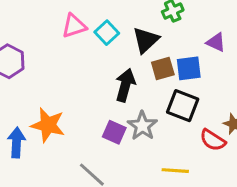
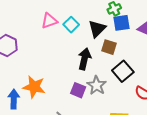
brown square: (163, 68) -> (109, 47), turned 35
blue square: (189, 68) -> (121, 23), moved
black square: (183, 106) -> (123, 71), turned 30

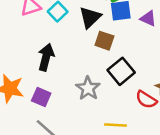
black arrow: (84, 59) -> (46, 57), moved
purple square: (78, 90) -> (41, 97), moved

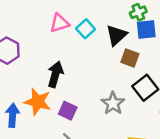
black arrow: (46, 57) -> (55, 74), moved

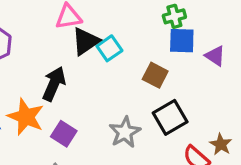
cyan square: (86, 29) -> (109, 48), moved
black triangle: (117, 35) -> (86, 41), moved

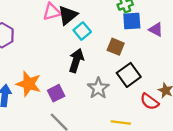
black triangle: (86, 41) -> (68, 15), moved
black arrow: (54, 84) -> (76, 61), moved
purple square: (64, 134) -> (56, 93), turned 36

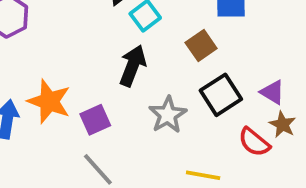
purple triangle: (156, 29) -> (272, 92), moved
brown square: (116, 47) -> (201, 45), turned 30

